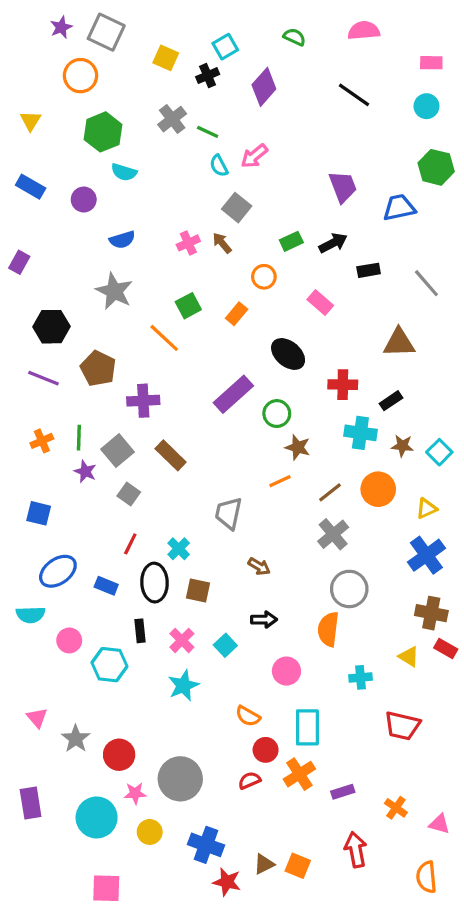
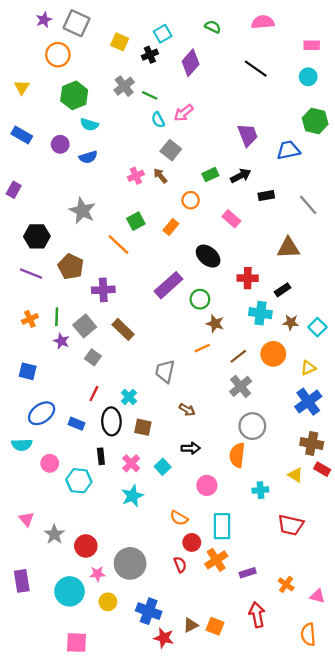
blue semicircle: (122, 240) -> (88, 157), moved
red semicircle: (249, 780) -> (180, 565), turned 91

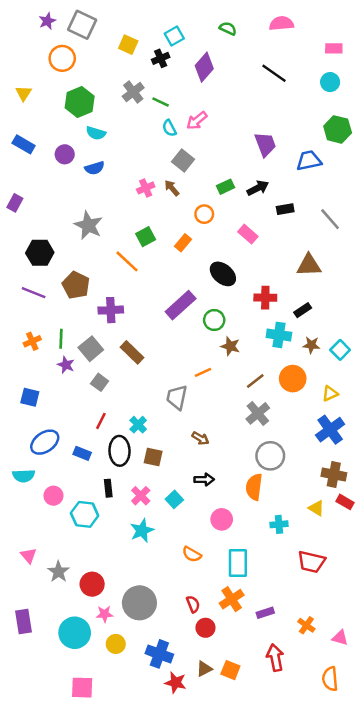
orange line: (202, 348) -> (203, 372), moved
red circle: (192, 542) -> (205, 628), moved

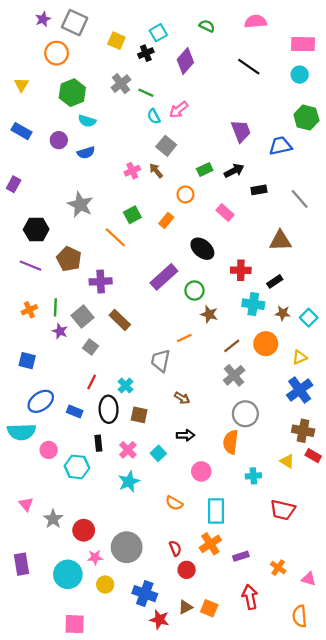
pink rectangle: (334, 48) -> (303, 44), size x1.5
cyan semicircle: (24, 476) -> (21, 432), size x1.4

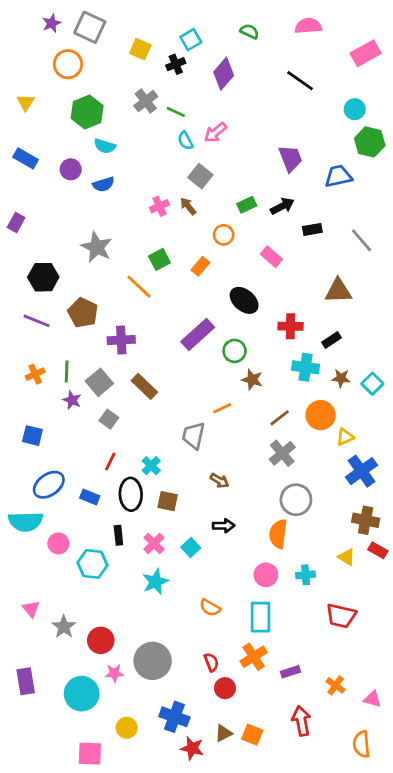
pink rectangle: (303, 44) -> (366, 53), turned -30
cyan circle: (300, 75) -> (355, 109), moved
yellow triangle: (300, 357) -> (345, 437), moved
pink circle: (201, 471) -> (266, 575), moved
yellow circle: (105, 585) -> (127, 728), moved

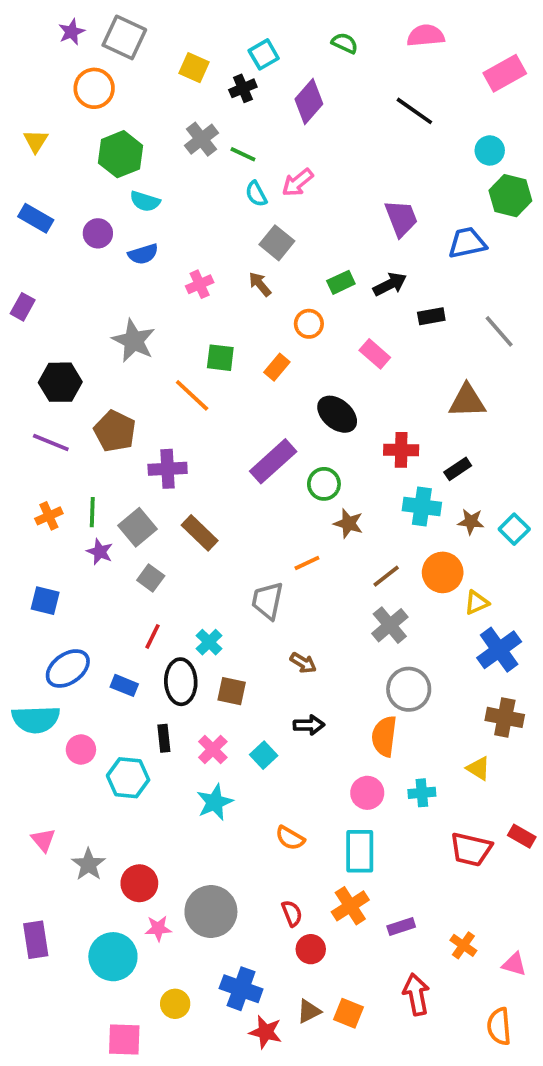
pink cross: (159, 206) -> (200, 284), moved
green square: (159, 259) -> (220, 358), turned 35
red rectangle: (378, 550) -> (522, 836), moved

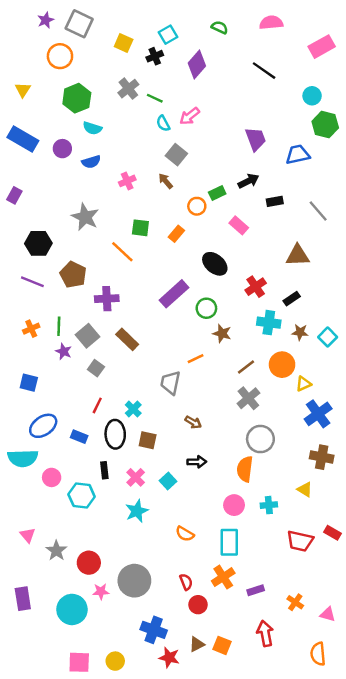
blue rectangle: (36, 218) -> (23, 139), size x1.4
green rectangle: (341, 282) -> (217, 193), moved
red cross: (401, 450) -> (256, 287), turned -35
yellow circle: (175, 1004) -> (115, 661), moved

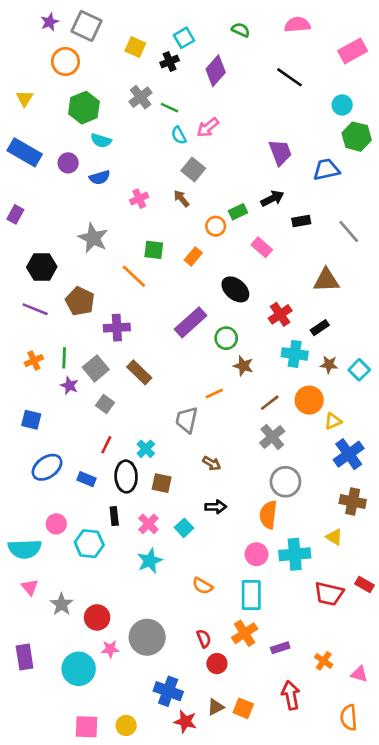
cyan semicircle: (23, 458) -> (25, 549), moved
cyan cross: (269, 505) -> (295, 554), size x1.6

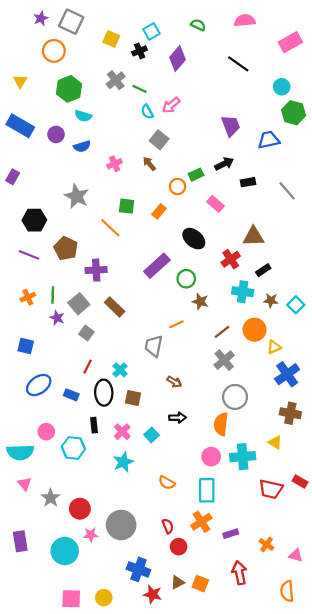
brown triangle: (326, 280) -> (253, 236), moved

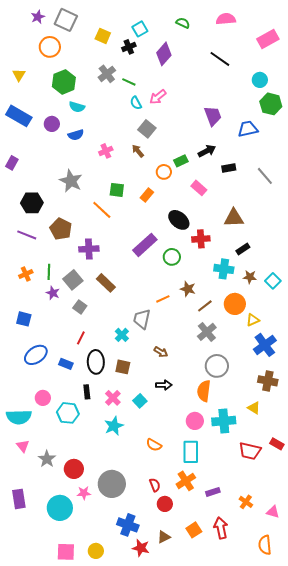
red cross: (231, 259) -> (201, 239), moved, turned 30
brown star: (200, 302) -> (188, 289), moved
cyan cross: (120, 370) -> (122, 335), moved
orange square: (200, 584) -> (194, 530), moved, turned 35

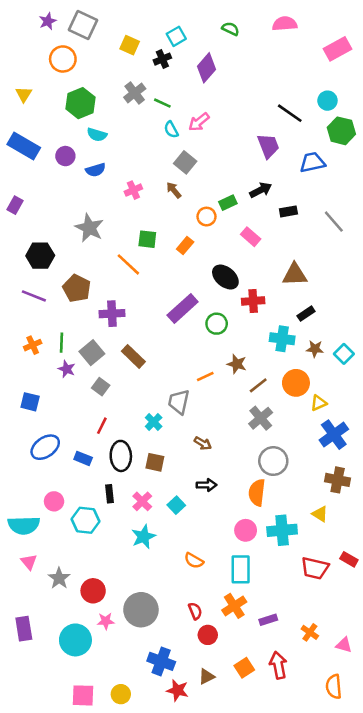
black line: (220, 59) -> (290, 113), moved

